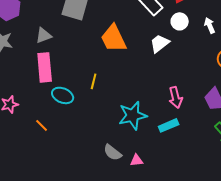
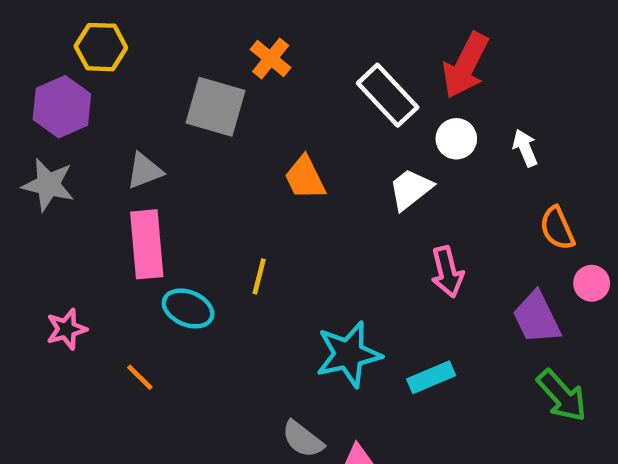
orange trapezoid: (114, 38) -> (305, 178), size x0.7
pink arrow: (176, 97) -> (447, 272), moved

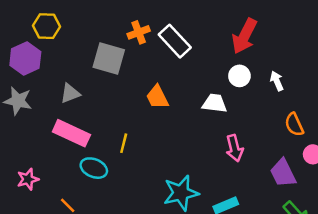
orange cross: (271, 59) -> (139, 32), turned 30
white rectangle: (388, 95) -> (175, 41), moved
white trapezoid: (410, 189) -> (215, 103), turned 45
pink rectangle: (147, 244) -> (71, 133), turned -60
yellow line: (259, 276) -> (124, 143), moved

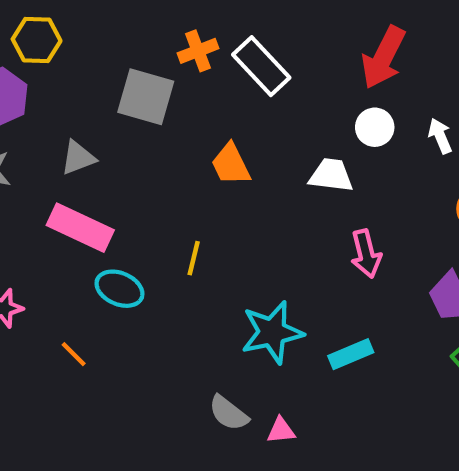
yellow line: (124, 143) -> (194, 258), moved

